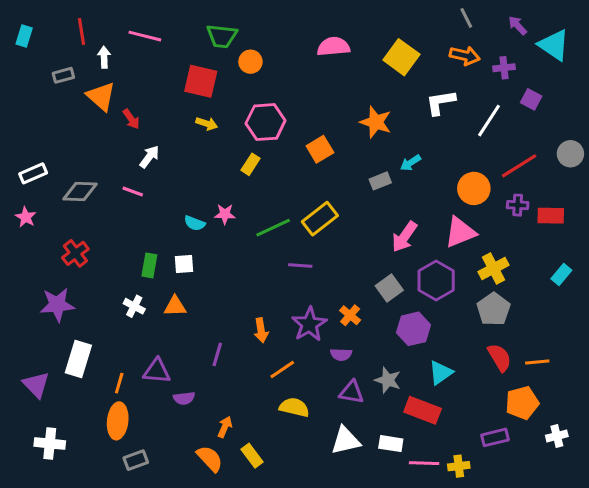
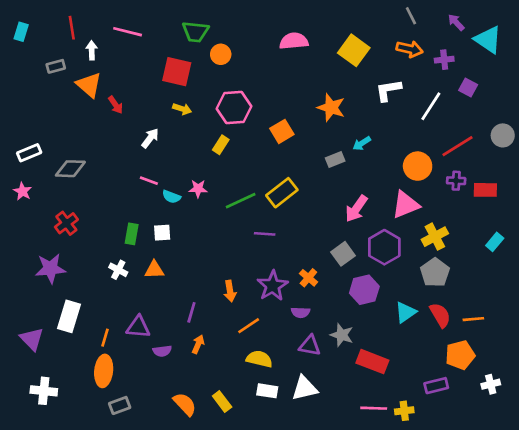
white arrow: (149, 157) -> (150, 138), moved
pink line: (133, 191) -> (149, 181), moved
cyan triangle: (441, 373) -> (406, 312), moved
orange arrow: (225, 427) -> (198, 344), moved
white rectangle: (391, 444) -> (267, 391), moved

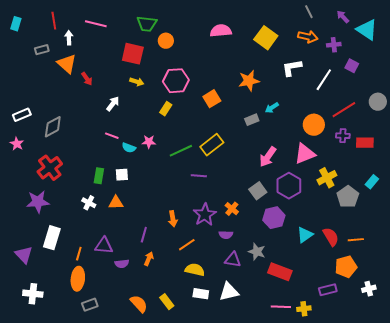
orange star: (331, 108) -> (249, 81), turned -30
gray diamond: (70, 169) -> (53, 127), turned -30
red cross: (66, 223) -> (50, 168), size x1.4
gray pentagon: (435, 272) -> (348, 197), moved

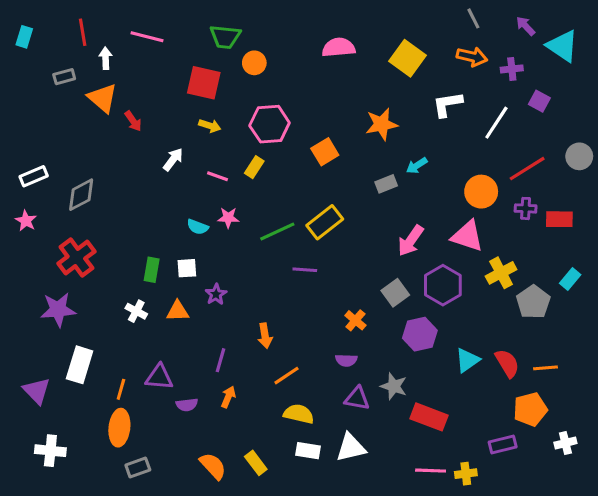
pink line: (112, 136) -> (218, 176), moved
pink triangle: (305, 154) -> (467, 236), turned 40
purple star: (205, 215) -> (216, 294), moved, size x0.6

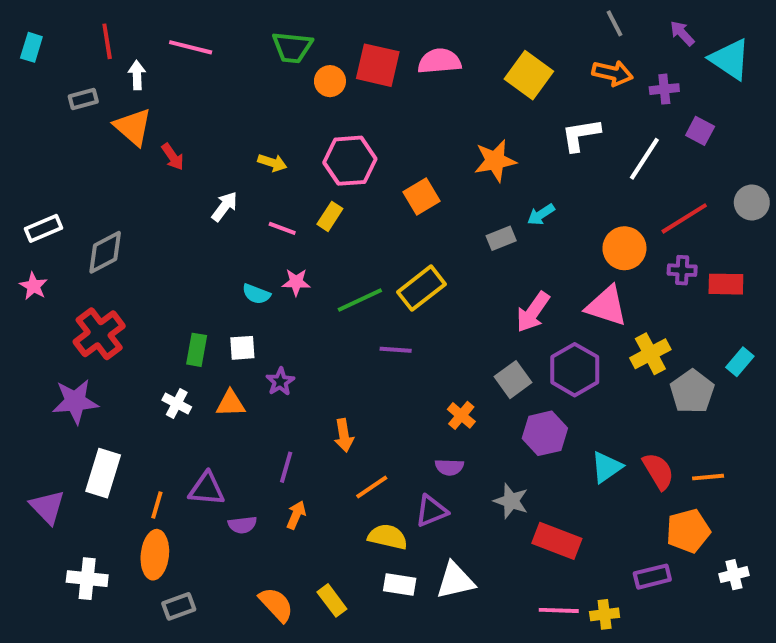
red square: (204, 83) -> (378, 65), moved
purple triangle: (357, 399) -> (431, 511), moved, turned -32
white cross: (50, 451) -> (87, 579), moved

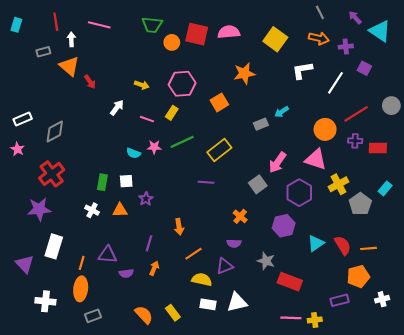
orange star: (495, 161) -> (244, 73), moved
green line: (360, 300) -> (182, 142), moved
gray square: (513, 380) -> (258, 184), moved

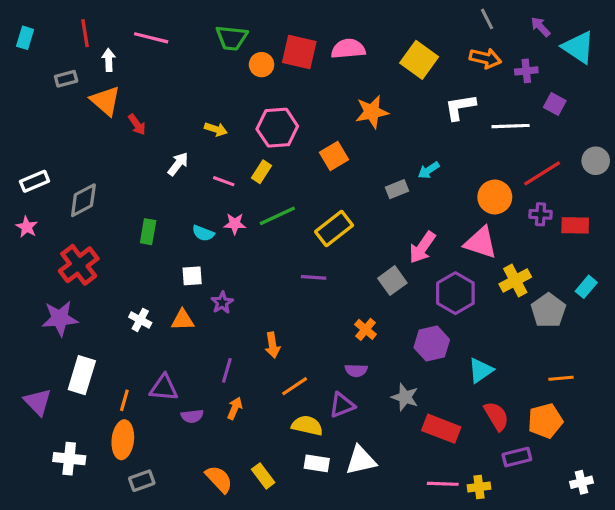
white line: (335, 83) -> (511, 126), turned 55
green rectangle: (102, 182) -> (148, 232), moved
red semicircle: (343, 245) -> (496, 416), moved
white cross: (382, 299) -> (581, 482), moved

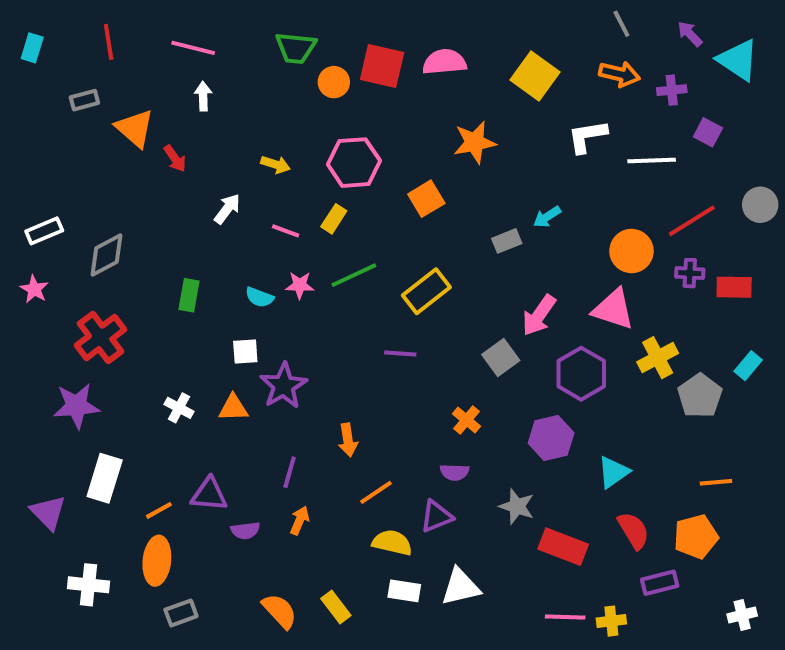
white arrow: (109, 60) -> (203, 96), moved
purple star: (222, 303) -> (284, 386), size x1.6
orange line: (124, 400) -> (159, 510), turned 45

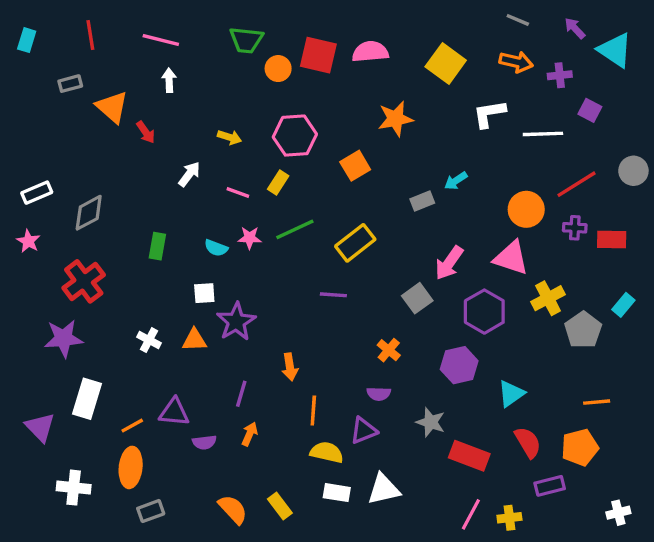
gray line: (621, 24) -> (518, 20), turned -40
orange line: (376, 492) -> (313, 410), turned -52
pink line: (565, 617) -> (471, 514), turned -64

